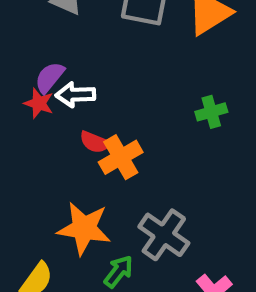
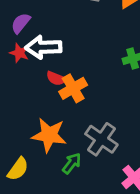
purple semicircle: (50, 77) -> (21, 23), moved
white arrow: (75, 95) -> (43, 47), size x1.4

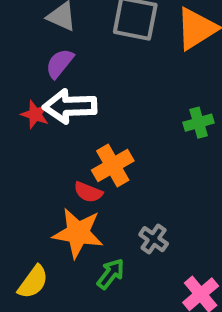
purple semicircle: (21, 23) -> (60, 63), moved
red semicircle: (56, 78) -> (88, 192), moved
gray cross: (101, 139) -> (154, 239), size x0.6

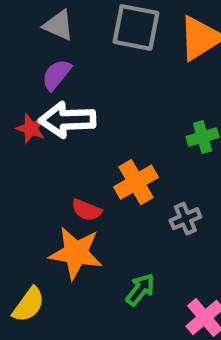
orange cross: (113, 166) -> (136, 182), moved
gray cross: (154, 239) -> (185, 219), moved, turned 32
green arrow: (111, 274) -> (140, 290), moved

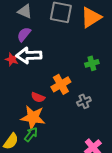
green arrow: (140, 290) -> (31, 134), moved

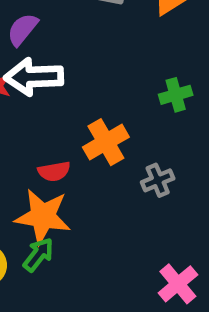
red semicircle: (38, 97) -> (54, 171), turned -32

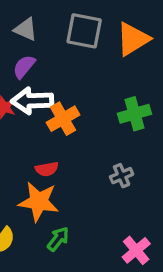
green cross: (176, 95) -> (135, 114), size x1.4
orange cross: (106, 142) -> (63, 119), moved
green arrow: (38, 255) -> (58, 239), moved

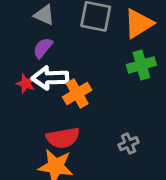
green cross: (135, 114) -> (141, 65), moved
red semicircle: (47, 169) -> (63, 138), size x1.6

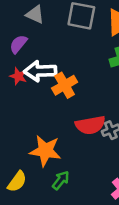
purple semicircle: (43, 48) -> (18, 44), moved
red semicircle: (63, 138) -> (90, 125), moved

